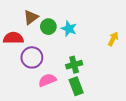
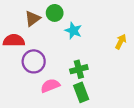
green circle: (48, 27) -> (55, 13), moved

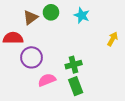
cyan star: (73, 31) -> (82, 15), moved

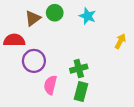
pink semicircle: (47, 80) -> (50, 85), turned -54
green rectangle: (76, 86) -> (81, 92), turned 36

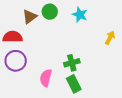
purple circle: (34, 61) -> (16, 61), moved
green rectangle: (81, 92) -> (74, 84), turned -42

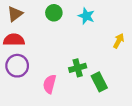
brown triangle: (30, 17) -> (15, 14), moved
green rectangle: (74, 84) -> (99, 82), moved

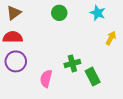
green circle: (54, 13) -> (59, 13), moved
cyan star: (86, 16) -> (98, 13), moved

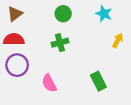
green cross: (72, 63) -> (60, 43), moved
pink semicircle: (46, 79) -> (49, 83), turned -42

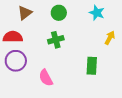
brown triangle: (15, 14) -> (25, 13), moved
green rectangle: (98, 81) -> (92, 66), moved, turned 30

